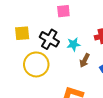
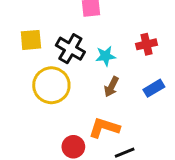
brown arrow: (85, 60) -> (111, 87), moved

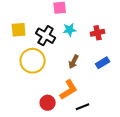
cyan star: (106, 56) -> (70, 30), moved
orange L-shape: (104, 128) -> (69, 90), turned 130

